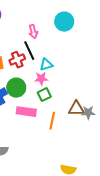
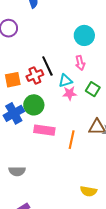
pink arrow: (33, 32) -> (80, 63), moved
pink star: (41, 79) -> (70, 93), moved
green square: (44, 95) -> (93, 89), moved, turned -32

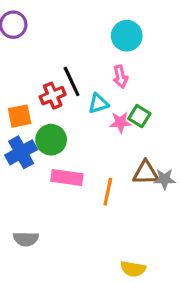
orange square: (13, 80) -> (20, 116), moved
pink star: (70, 93) -> (120, 122), moved

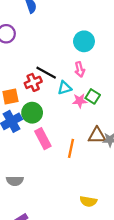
black line: (72, 81) -> (46, 73), turned -36
pink rectangle: (67, 178) -> (43, 139), turned 54

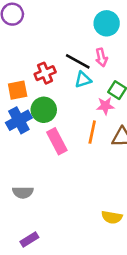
black line: (46, 73) -> (78, 61), moved
pink star: (80, 101) -> (105, 106), moved
orange line: (71, 148) -> (92, 132), moved

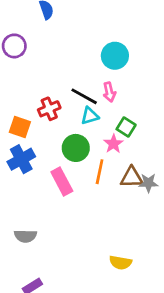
orange square: (18, 90) -> (20, 127), turned 30
pink star: (105, 106) -> (113, 144), turned -30
green circle: (44, 110) -> (76, 148), moved

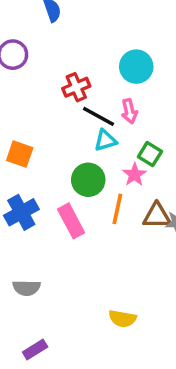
red cross: (49, 109) -> (76, 87), moved
blue cross: (21, 159) -> (21, 212), moved
yellow semicircle: (120, 263) -> (123, 319), moved

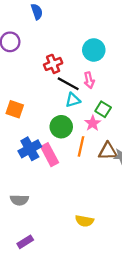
blue cross: (21, 212) -> (30, 149), moved

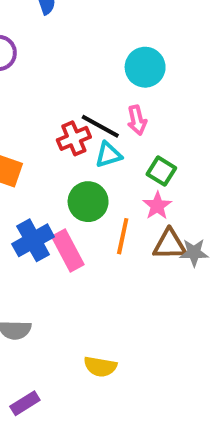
red cross: (53, 64) -> (74, 138), moved
pink star: (93, 123) -> (157, 206), moved
yellow semicircle: (84, 221) -> (100, 367), moved

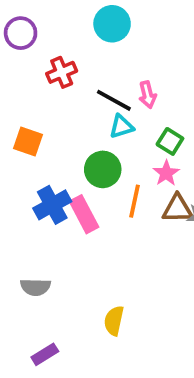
cyan circle: (145, 67) -> (112, 24), moved
red cross: (74, 138) -> (62, 72), moved
yellow semicircle: (100, 367) -> (114, 321), turned 92

